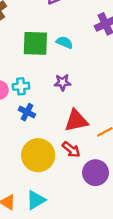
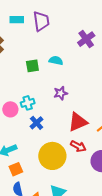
green square: (35, 43) -> (32, 66), size x0.6
blue cross: (27, 112) -> (37, 123), turned 32

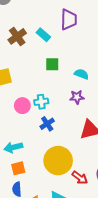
cyan rectangle: (17, 20) -> (43, 35), moved, turned 32
cyan semicircle: (56, 61) -> (81, 74), moved
red arrow: (78, 146) -> (80, 178), moved

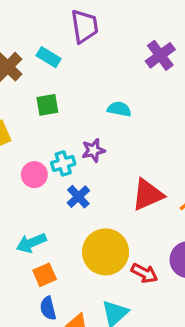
green square: (52, 64) -> (47, 105), moved
purple star: (77, 97) -> (93, 150), moved

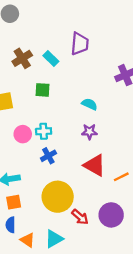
purple star: (93, 150) -> (89, 132), moved
red triangle: (148, 195) -> (95, 165), turned 40

